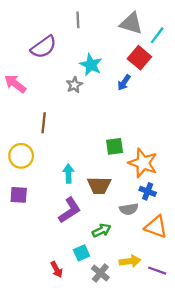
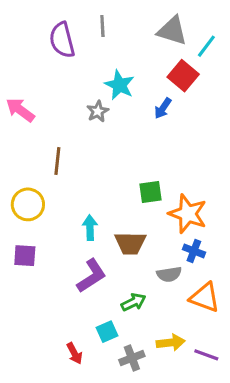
purple semicircle: (44, 47) -> (62, 40), moved, turned 112
gray cross: (100, 273) -> (132, 358), turned 30

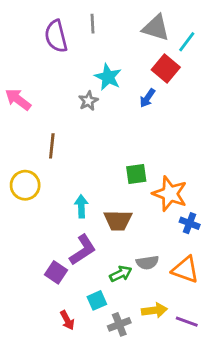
blue cross: (194, 251) -> (190, 223), moved
purple square: (25, 256) -> (56, 272), moved, turned 30
gray semicircle: (169, 274) -> (147, 263), moved

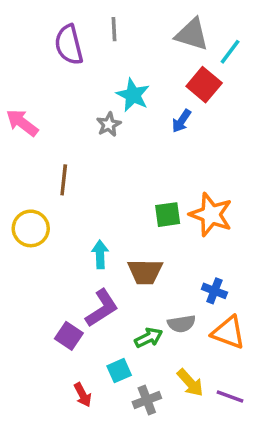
orange star: (170, 194) -> (211, 215), moved
blue cross: (190, 223) -> (214, 291), moved
yellow arrow: (154, 310) -> (190, 383), turned 55

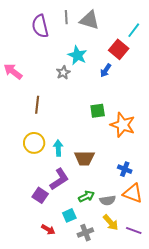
gray triangle: (192, 34) -> (89, 20), moved
green square: (168, 215) -> (98, 111), moved
yellow circle: (31, 228) -> (34, 143), moved
gray semicircle: (182, 324) -> (108, 200), moved
red arrow: (83, 395) -> (48, 230), turned -32

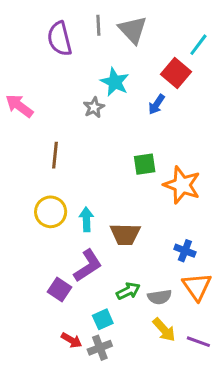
gray triangle: (89, 20) -> (133, 30), turned 30
orange triangle: (133, 193) -> (197, 287), turned 35
gray cross: (85, 233) -> (100, 348), moved

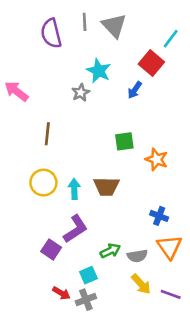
orange star: (182, 185) -> (157, 159), size x0.7
brown trapezoid: (125, 234) -> (106, 186), moved

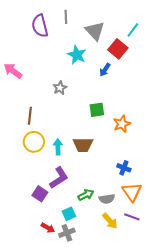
gray triangle: (114, 26) -> (95, 31), moved
gray star: (81, 93) -> (60, 88), moved
brown line: (47, 134) -> (30, 116), moved
orange star: (157, 159) -> (122, 124), turned 30
purple line: (171, 294) -> (132, 217), moved

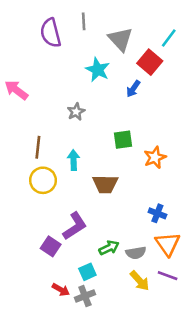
cyan arrow: (58, 147) -> (73, 160), moved

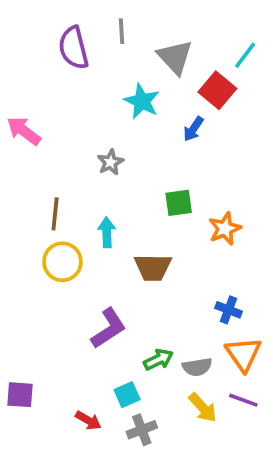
purple square: (51, 246) -> (20, 395), moved, turned -30
gray cross: (85, 296) -> (142, 430), moved

